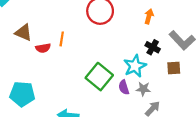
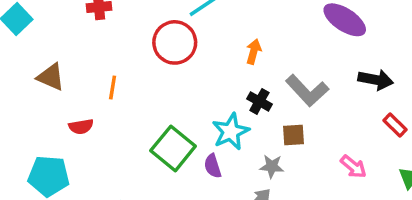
red semicircle: (43, 48) -> (81, 127), moved
gray star: (143, 89) -> (272, 166), moved

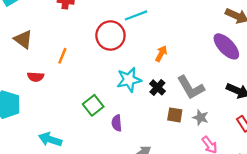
cyan star: (231, 132) -> (129, 80), moved
green square: (173, 148) -> (93, 105), size x0.7
gray star: (272, 166) -> (201, 117), moved

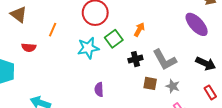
cyan star: (129, 80) -> (88, 48), moved
black cross: (157, 87) -> (135, 59), turned 32
green square: (93, 105) -> (114, 39), moved

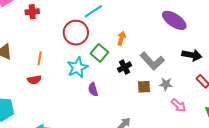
red semicircle: (29, 47) -> (34, 80), moved
purple semicircle: (99, 90) -> (93, 89), moved

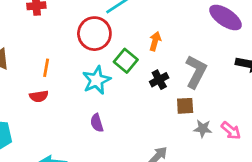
gray L-shape: (152, 61) -> (196, 72), turned -110
gray star: (166, 84) -> (203, 129), moved
purple semicircle: (93, 89) -> (97, 123), moved

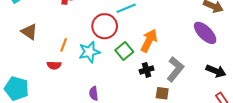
orange arrow: (155, 41) -> (149, 41), size x1.6
cyan star: (96, 80) -> (89, 52), moved

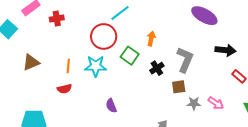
brown triangle: (29, 32) -> (31, 62), turned -42
orange arrow: (149, 41) -> (151, 39), size x0.6
cyan star: (89, 52) -> (96, 66), turned 30

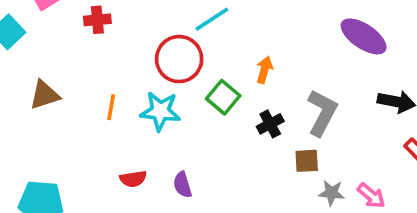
red semicircle: (64, 89) -> (133, 179), moved

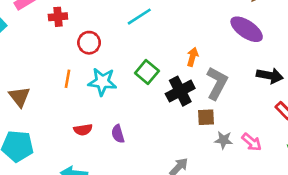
red circle: (179, 59) -> (89, 43), moved, size x0.7
orange arrow: (264, 70) -> (193, 57), moved
brown triangle: (44, 95) -> (19, 97), moved, turned -50
black cross: (270, 124) -> (180, 91), size x1.5

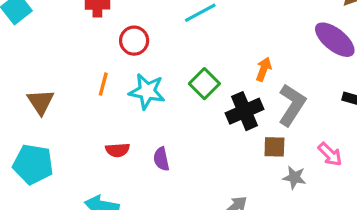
pink arrow: (252, 142) -> (330, 154), moved

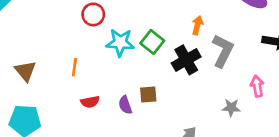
orange line: (103, 84) -> (74, 67), moved
cyan star: (147, 91) -> (120, 43), moved
brown square: (274, 147) -> (148, 95), moved
pink arrow: (330, 154) -> (257, 86), turned -138

